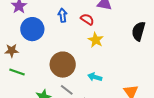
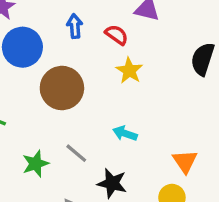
brown circle: (63, 65) -> (62, 88), moved

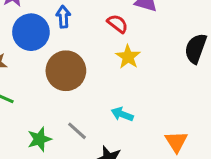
blue arrow: (75, 26) -> (63, 17), moved

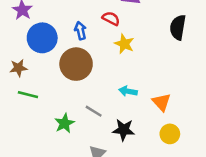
blue arrow: (63, 17) -> (80, 31), moved
orange triangle: (176, 142) -> (161, 102), moved

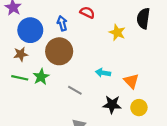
yellow star: (124, 44) -> (117, 32), moved
brown star: (18, 68) -> (21, 54), moved
green star: (64, 123) -> (41, 77), moved
black star: (124, 130) -> (112, 105), moved

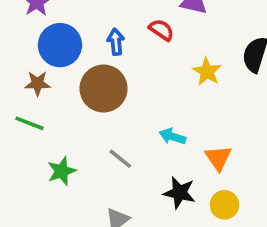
green star: (41, 77) -> (62, 171), moved

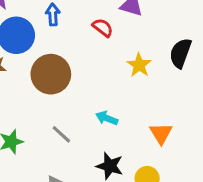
blue arrow: (116, 42) -> (53, 15), moved
orange triangle: (218, 158) -> (161, 133), moved

